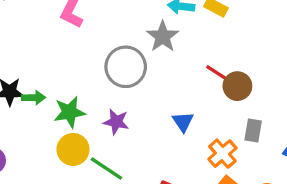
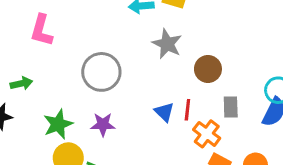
gray star: (163, 36) -> (167, 44), moved
red line: (216, 72) -> (187, 110), moved, turned 75
green arrow: (34, 98) -> (21, 83), moved

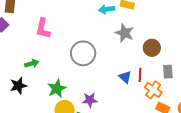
purple star: (103, 124) -> (90, 100), moved

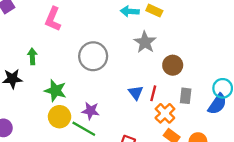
green arrow: (32, 63) -> (32, 56), turned -88
green star: (57, 89) -> (55, 91), turned 30

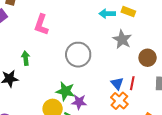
green star: (55, 91) -> (65, 91), moved
orange cross: (165, 113) -> (119, 101), moved

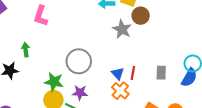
gray circle: (78, 55) -> (79, 61), moved
brown circle: (148, 58) -> (141, 16), moved
green star: (65, 91) -> (54, 82), moved

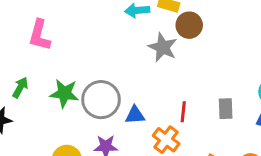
green arrow: (26, 50) -> (20, 87), turned 40
blue triangle: (118, 73) -> (135, 115), moved, turned -48
green star: (54, 82) -> (64, 93), moved

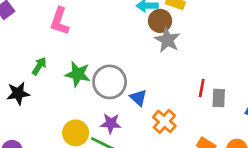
brown circle: (189, 25) -> (160, 21), moved
red line: (183, 112) -> (202, 88), moved
blue triangle: (135, 115) -> (138, 98), turned 42

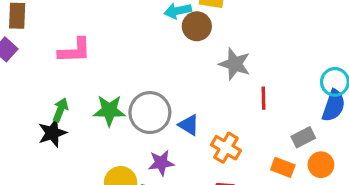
pink L-shape: (60, 21) -> (75, 50), turned -100
gray star: (167, 40) -> (235, 64), moved
black star: (18, 93) -> (52, 133), moved
gray rectangle: (219, 98) -> (303, 137), moved, turned 72

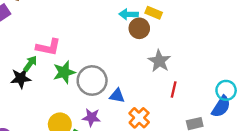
pink L-shape: (75, 50) -> (48, 47), moved
green star: (109, 111) -> (64, 72), turned -30
blue triangle: (189, 125) -> (117, 96), turned -35

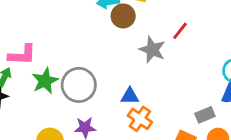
red line: (174, 90) -> (180, 31), moved, turned 35
blue triangle: (117, 96) -> (130, 96), moved

